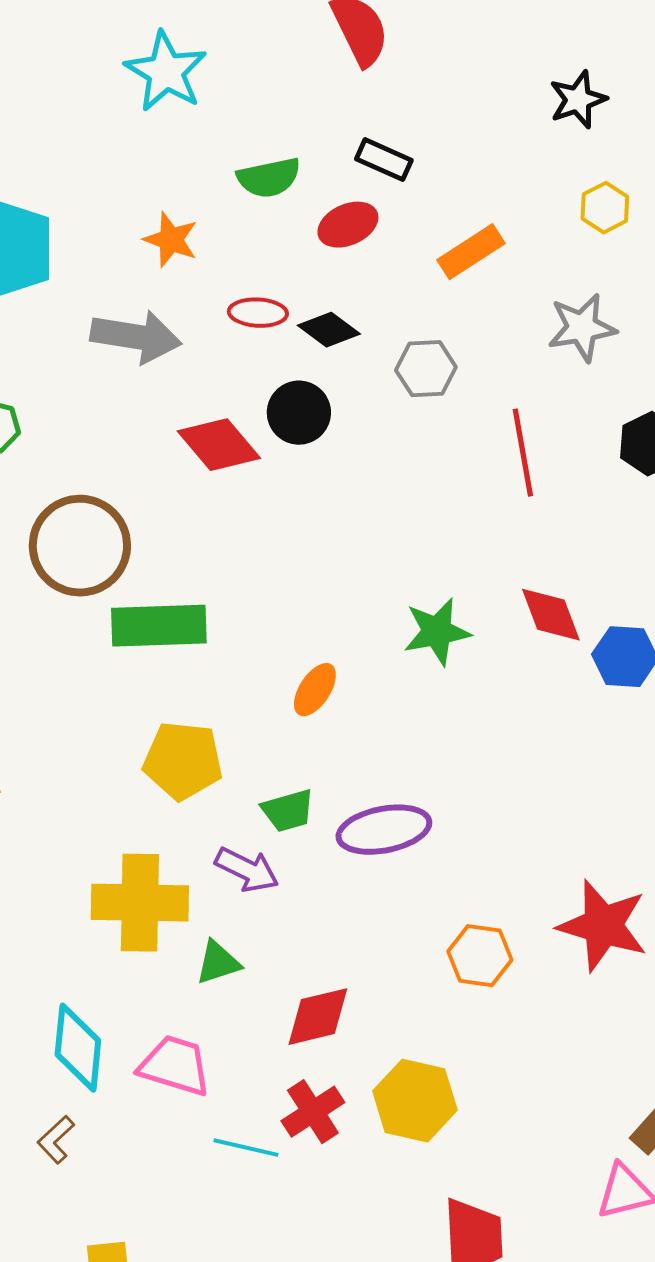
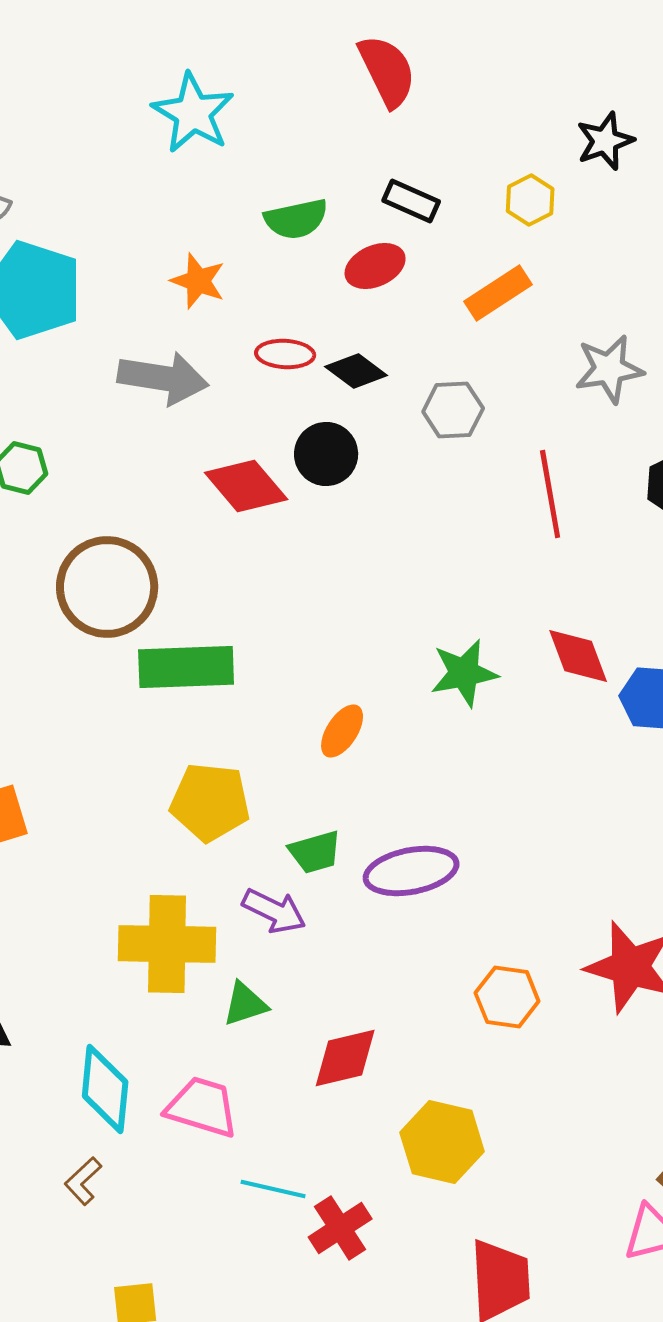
yellow hexagon: (605, 208) -> (530, 200), moved
red cross: (313, 1112) -> (340, 1228), moved

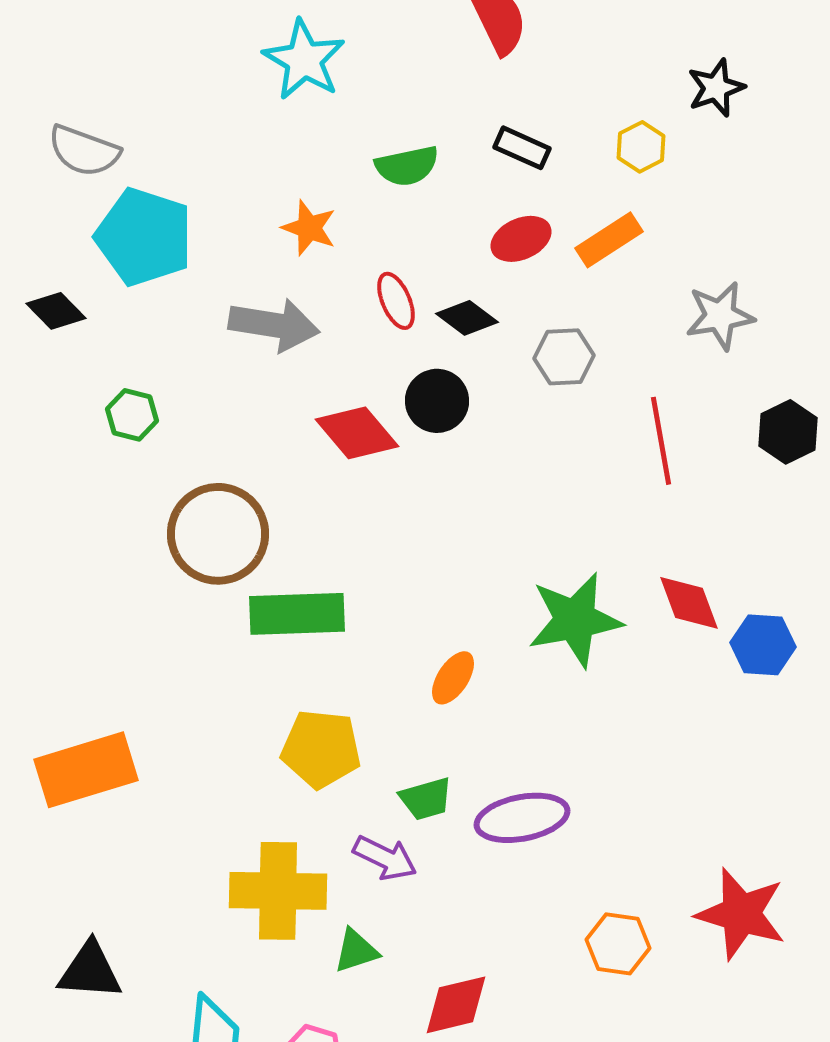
red ellipse: (375, 266) -> (521, 239), moved
red ellipse: (285, 354) -> (396, 301), turned 64
green star: (464, 673) -> (575, 620), size x1.4

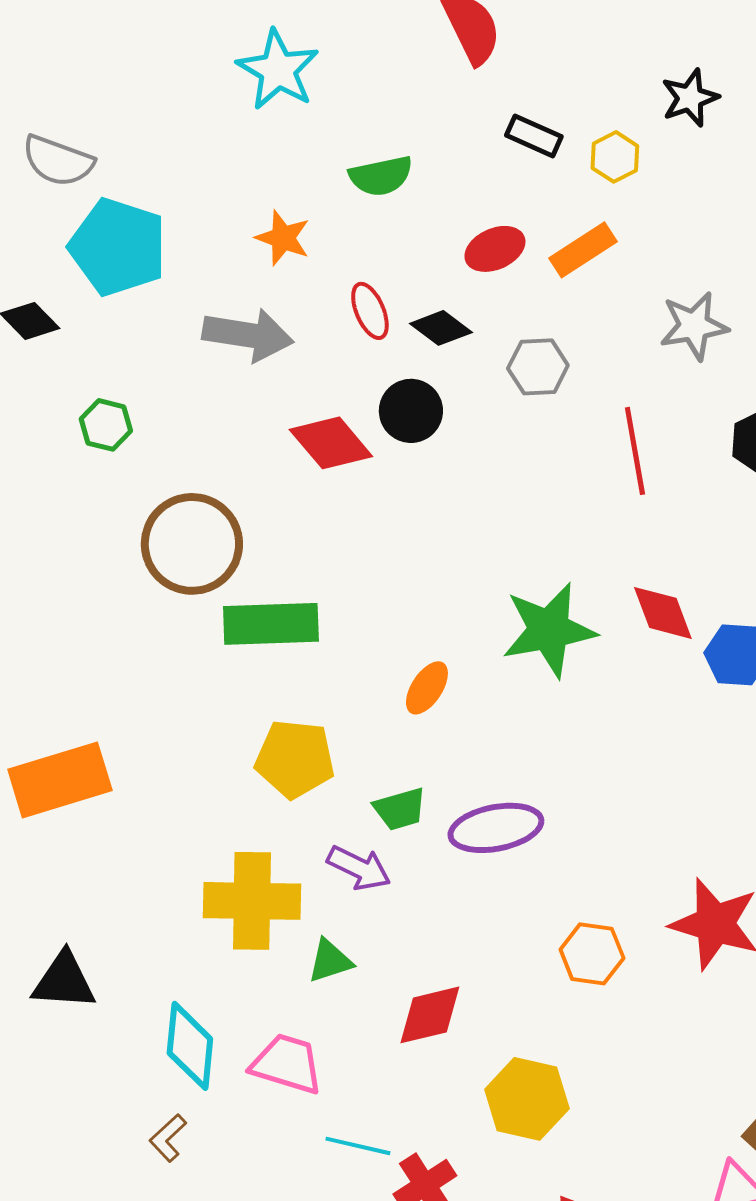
black rectangle: (522, 148) -> (534, 136), moved

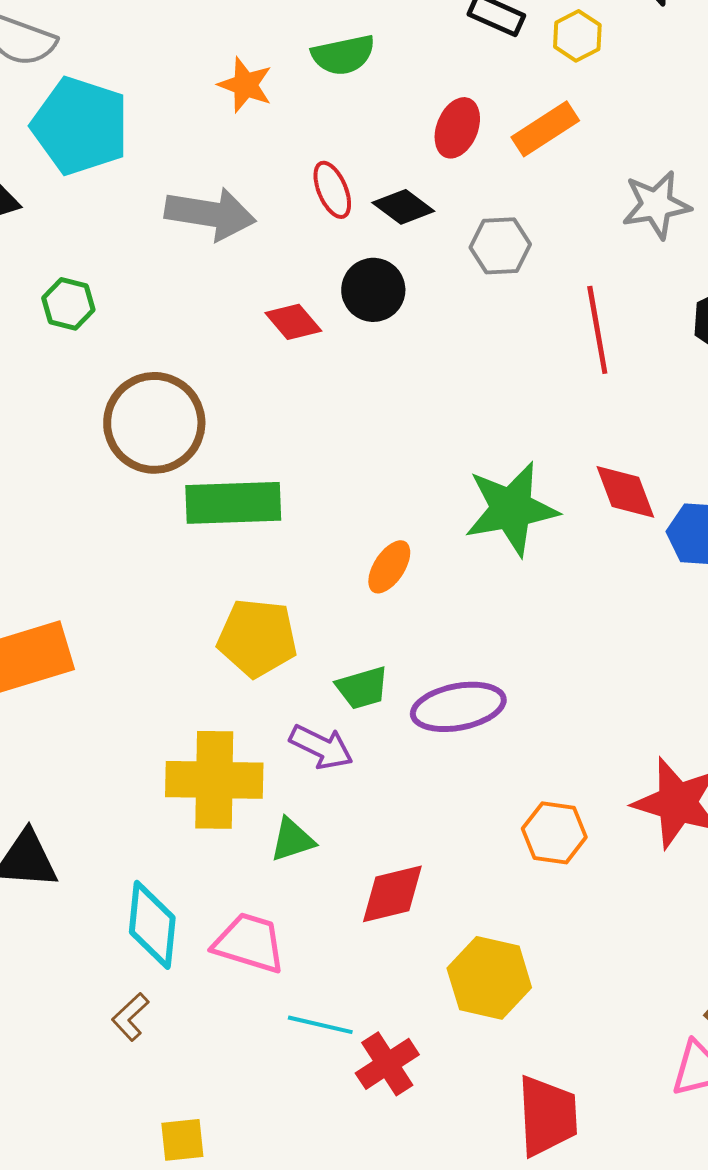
orange star: (283, 238) -> (245, 85), moved
red ellipse: (495, 249) -> (457, 128), turned -44
red diamond: (331, 443) -> (293, 322), size x0.7

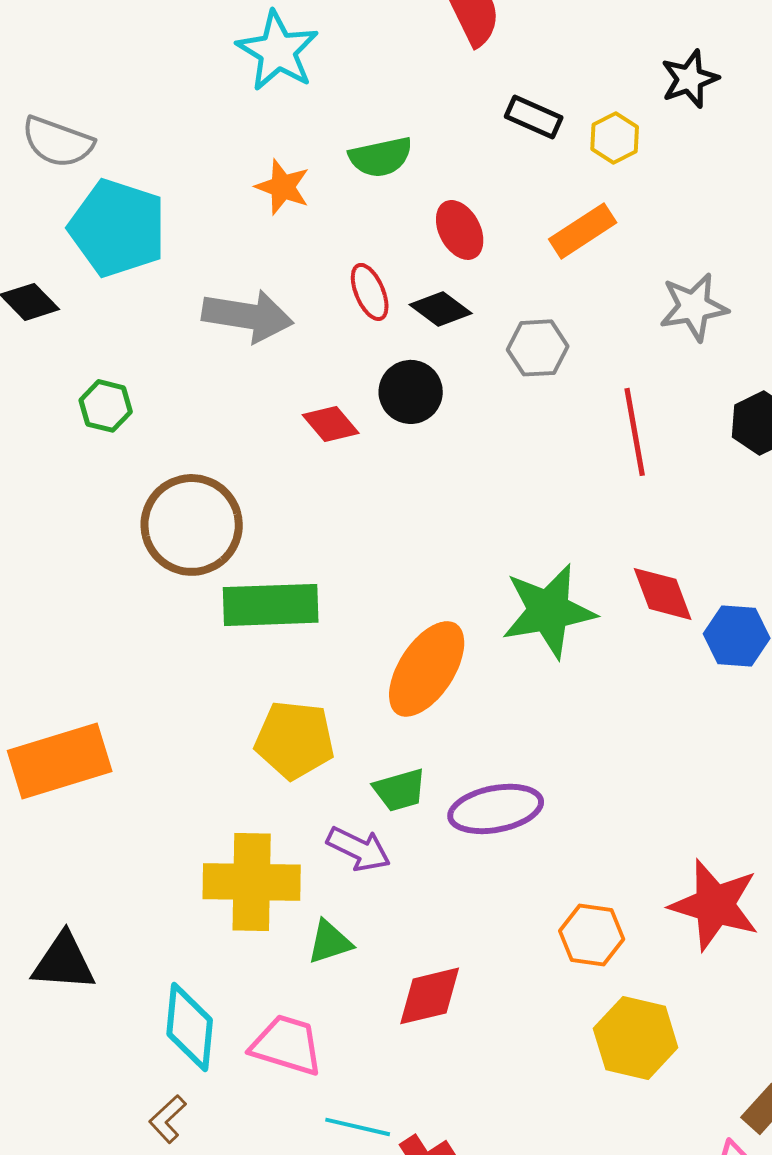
red ellipse: (457, 128) -> (460, 230), moved, turned -50
orange ellipse: (389, 567) -> (427, 669), size x1.8
yellow hexagon: (489, 978) -> (636, 1038), moved

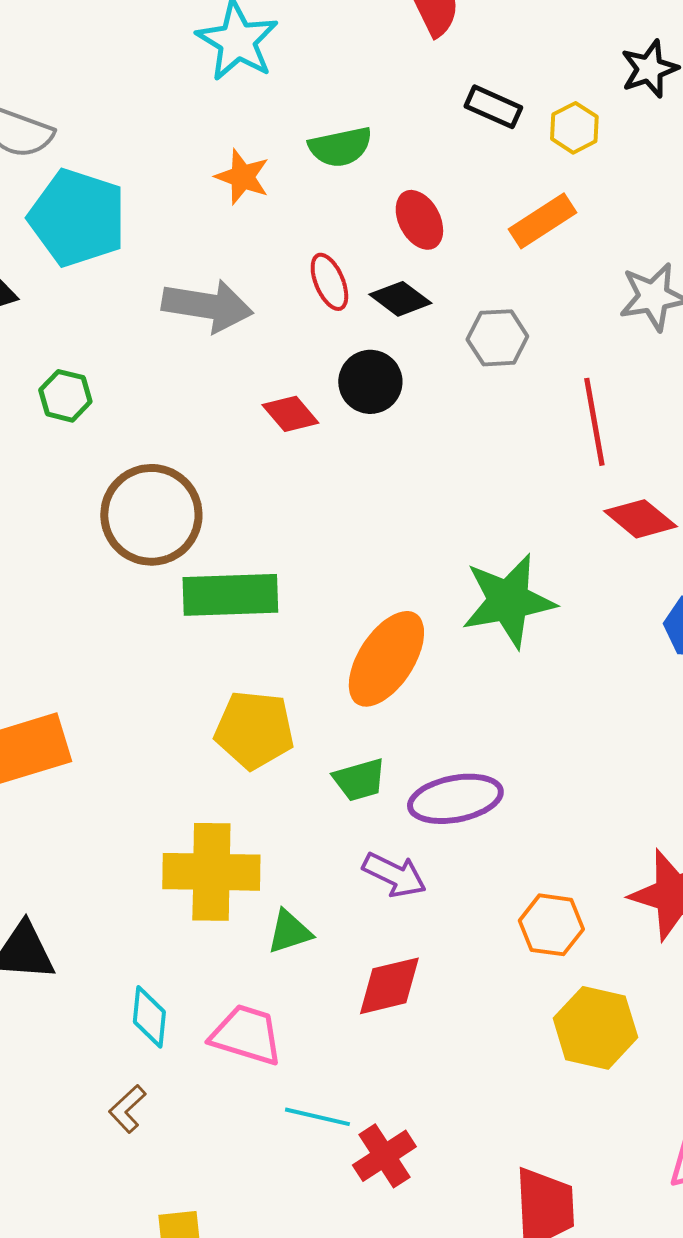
red diamond: (663, 594) -> (640, 519), moved, turned -30
purple arrow: (359, 849) -> (394, 875), moved
cyan diamond: (190, 1027) -> (149, 1017), size x0.7

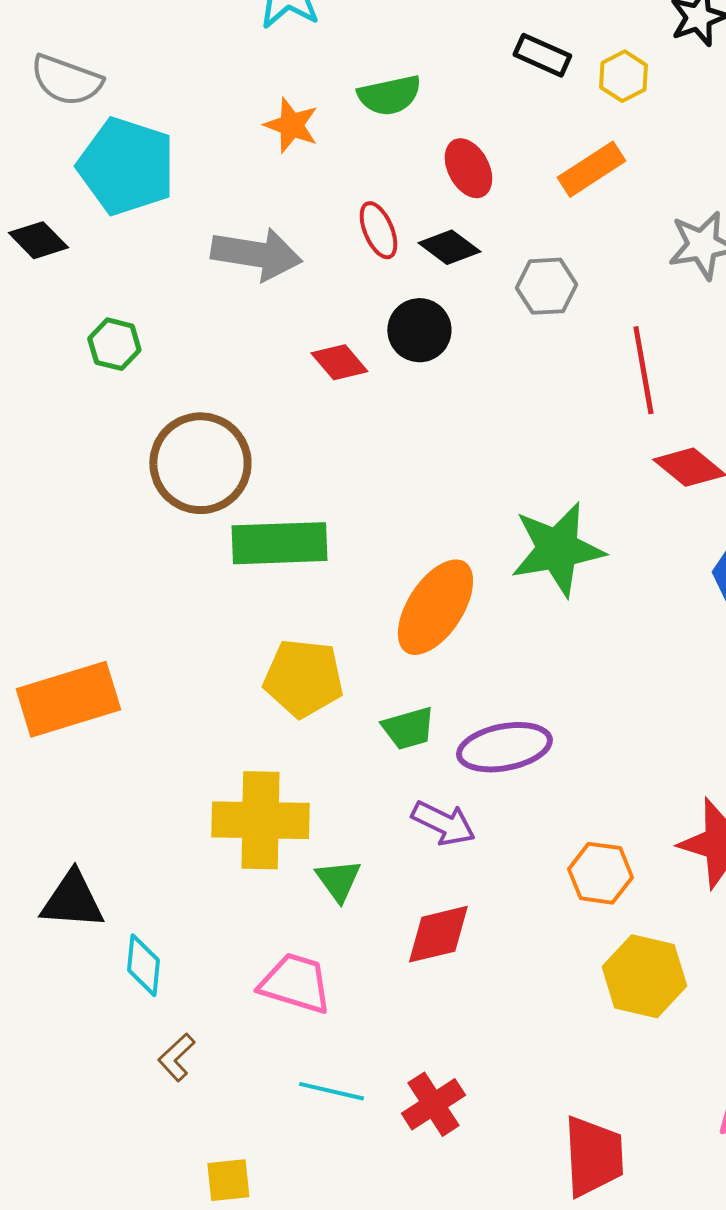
green triangle: (289, 932) -> (338, 880), turned -48
cyan diamond: (149, 1017) -> (143, 965), moved
cyan line: (317, 1117) -> (331, 1091), moved

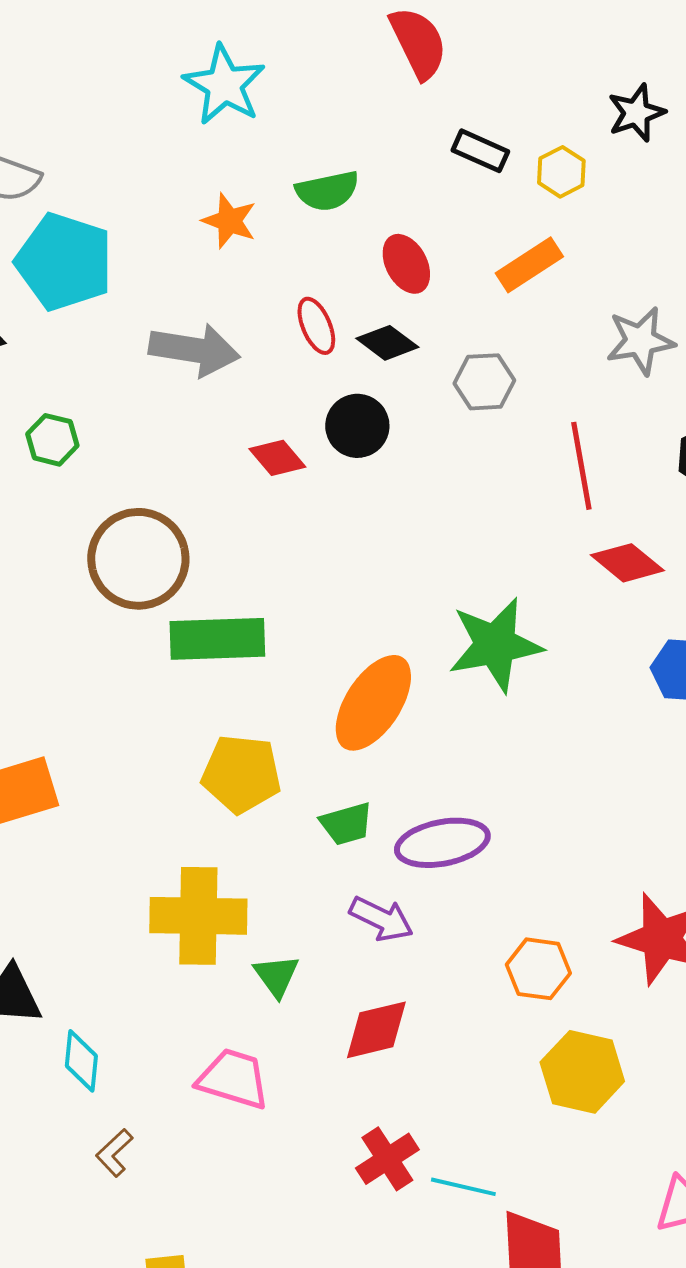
cyan line: (331, 1091) -> (463, 1187), moved
red cross: (433, 1104) -> (387, 1159), moved

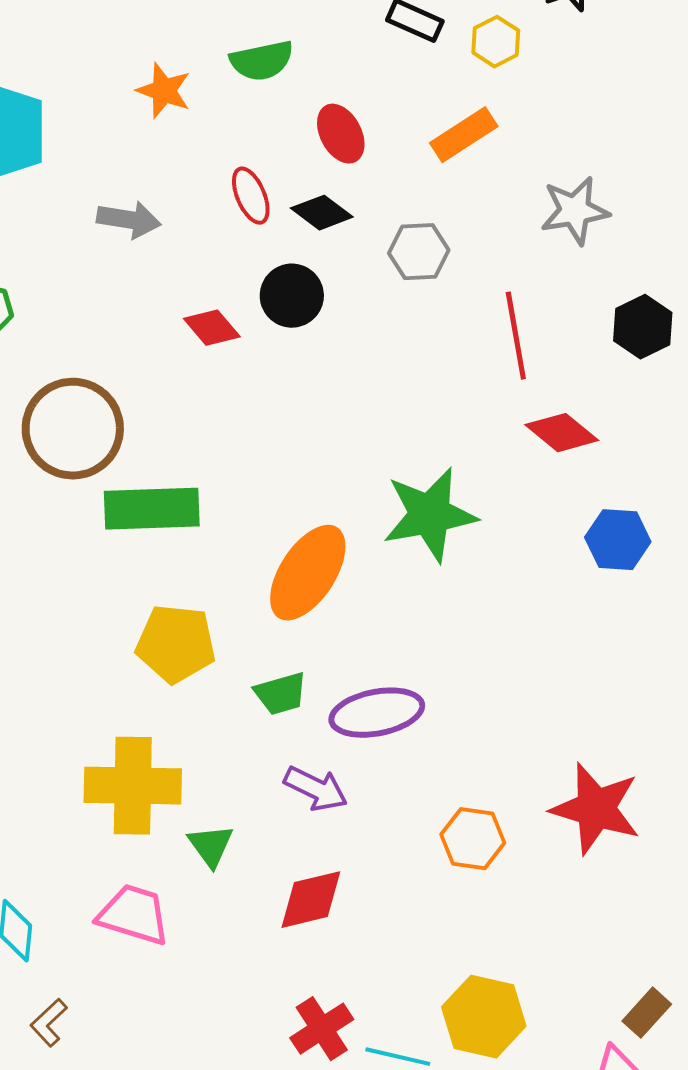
gray arrow: (194, 350) -> (129, 220), size x0.7
yellow hexagon: (582, 1072) -> (484, 1017), moved
pink trapezoid: (233, 1079) -> (134, 915), moved

